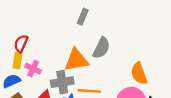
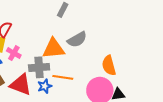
gray semicircle: (101, 48) -> (77, 40), turned 30

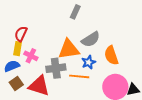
orange semicircle: (109, 65) -> (111, 55), moved
blue star: (45, 86) -> (89, 62), moved

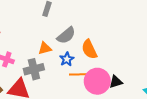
orange triangle: (69, 49) -> (45, 48), size x0.6
orange line: (79, 76) -> (80, 74), moved

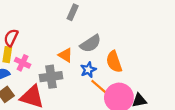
orange triangle: (45, 48) -> (65, 55), turned 40
orange line: (80, 74) -> (100, 88), turned 36

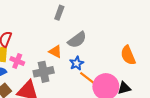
orange semicircle: (114, 62) -> (128, 55), moved

